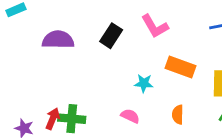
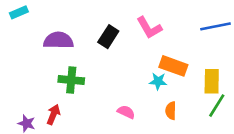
cyan star: (144, 83) -> (158, 81), moved
green cross: (72, 119) -> (71, 80), moved

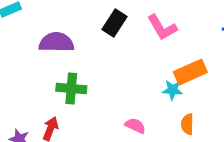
black rectangle: (108, 37) -> (114, 23), moved
orange rectangle: (173, 66) -> (190, 72), turned -44

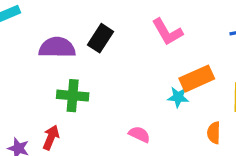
black rectangle: (114, 23) -> (101, 38), moved
orange semicircle: (187, 124) -> (214, 133), moved

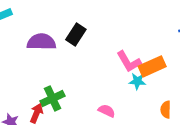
pink L-shape: (167, 32) -> (129, 62), moved
green cross: (73, 96) -> (52, 98), moved, turned -30

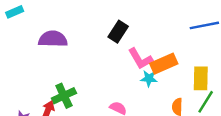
black rectangle: (76, 34) -> (118, 32), moved

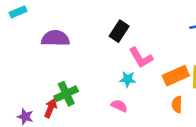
orange rectangle: (164, 64) -> (176, 76), moved
cyan star: (149, 78) -> (128, 79), moved

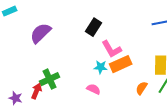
purple semicircle: (55, 38) -> (41, 33), turned -45
orange rectangle: (176, 76) -> (121, 64), moved
orange semicircle: (177, 105) -> (142, 88), turned 32

